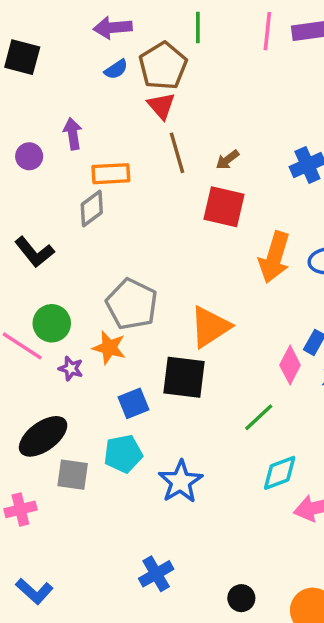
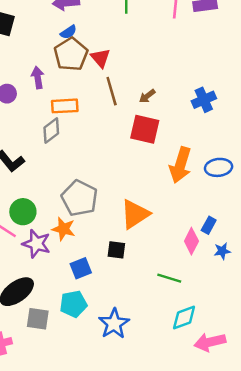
brown pentagon: (163, 66) -> (71, 54), moved
purple star: (71, 369) -> (36, 244), size x1.6
black square: (184, 377) -> (116, 250), size x0.6
green line: (259, 417) -> (169, 278), turned 60

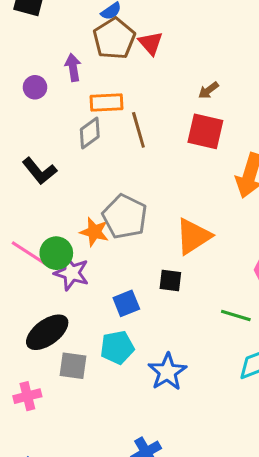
brown line: (112, 91) -> (138, 130), moved
green circle: (23, 212) -> (56, 253), moved
orange star: (64, 229) -> (94, 232), moved

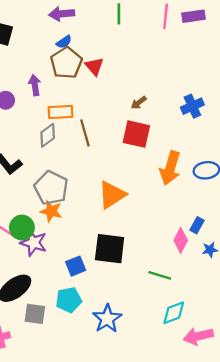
gray pentagon: (125, 217) -> (51, 188), moved
orange triangle: (193, 236) -> (112, 195), moved
black square: (170, 281) -> (110, 249), size x1.8

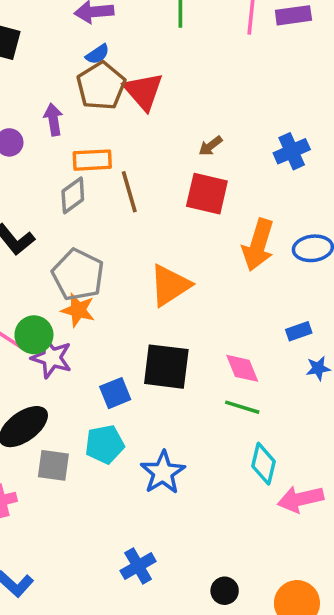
red triangle: (94, 66) -> (143, 91), size x1.4
blue rectangle: (197, 225) -> (299, 331), turned 42
pink diamond: (181, 240) -> (242, 368), moved, turned -50
cyan diamond: (174, 313) -> (263, 464), turned -56

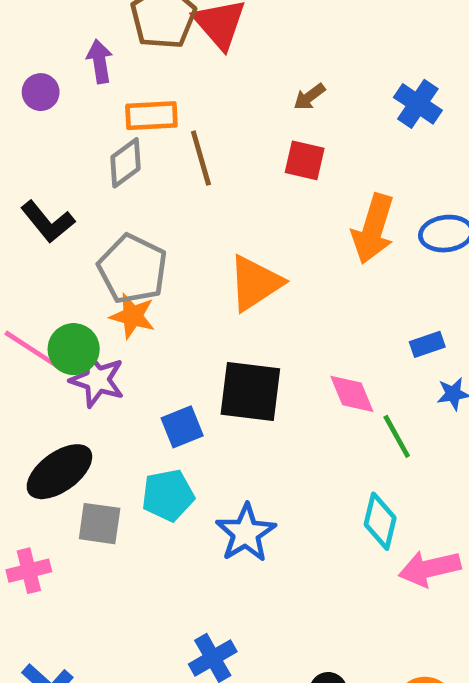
blue cross: (292, 151) -> (418, 104), turned -32
red square: (207, 194) -> (305, 160), size x0.7
green line: (242, 407) -> (397, 436), moved, turned 44

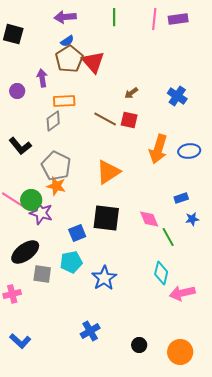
brown line: (201, 158) -> (105, 119), moved, turned -45

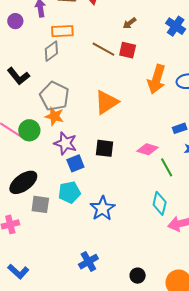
purple star: (41, 213) -> (65, 143), moved
black square: (106, 218) -> (104, 148), size x0.7
pink diamond: (149, 219) -> (148, 149), turned -50

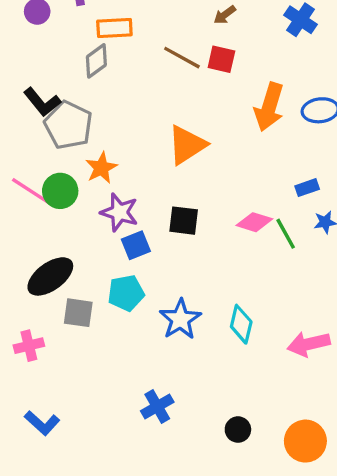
gray pentagon: (54, 96) -> (68, 125), moved
orange star: (54, 116) -> (101, 168), turned 30
green line: (167, 167) -> (286, 234), moved
cyan diamond: (160, 203) -> (241, 324), moved

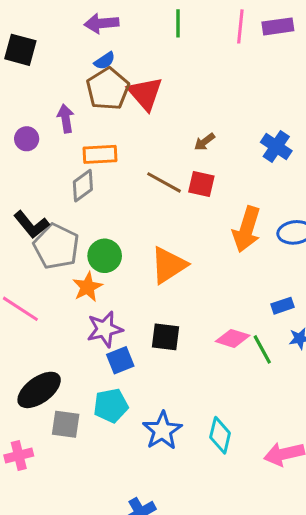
green circle: (60, 191) -> (105, 256), moved
purple star: (119, 212) -> (105, 329), turned -30

